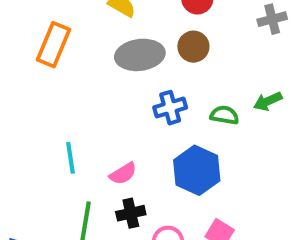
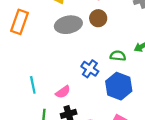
blue cross: (170, 108) -> (90, 69), moved, turned -36
blue hexagon: (197, 170) -> (119, 86), moved

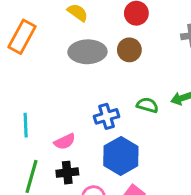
blue cross: (90, 69) -> (106, 116), turned 30
blue hexagon: (119, 86) -> (121, 156), moved

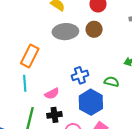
orange rectangle: (22, 37) -> (30, 56), moved
green semicircle: (147, 105) -> (112, 82), moved

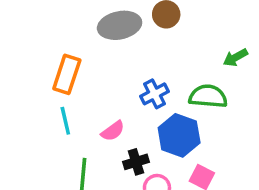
green semicircle: (112, 82) -> (208, 96), size x1.5
black cross: (54, 115) -> (136, 162), moved

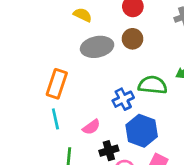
green semicircle: (208, 96) -> (153, 85), moved

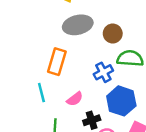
brown circle: (132, 39) -> (113, 33), moved
orange rectangle: (57, 84) -> (57, 62), moved

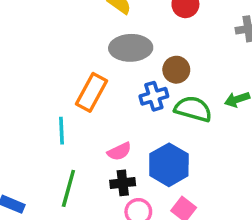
blue cross: (103, 72) -> (154, 96), moved
pink semicircle: (75, 99) -> (119, 151), moved

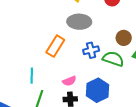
brown circle: (176, 70) -> (124, 38), moved
cyan line: (61, 131) -> (32, 76), moved

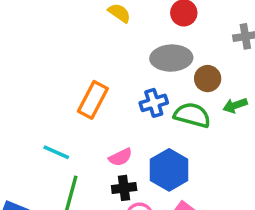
gray ellipse: (79, 22) -> (171, 58), moved
cyan line: (32, 76) -> (56, 152), turned -63

